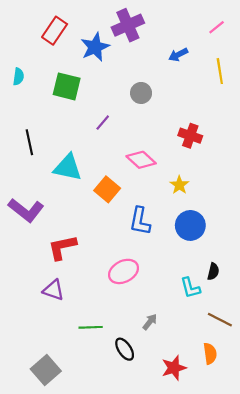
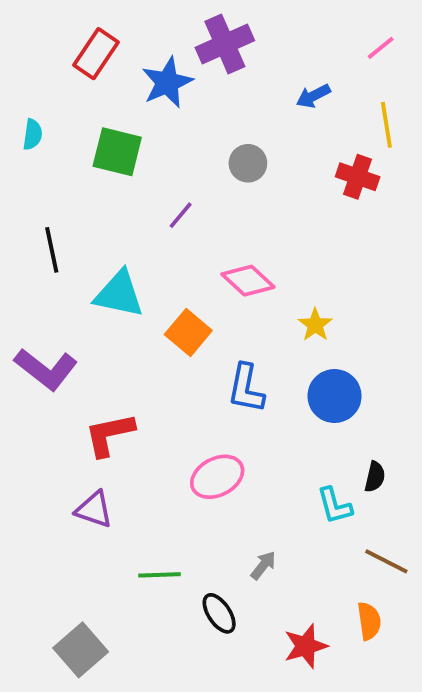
red cross: (190, 136) -> (358, 177), moved

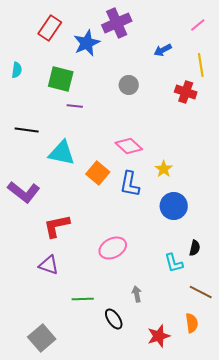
purple line: (181, 215) -> (75, 106), moved, turned 56
black line: (52, 250) -> (27, 130), turned -70
blue L-shape: (246, 388) -> (130, 184), moved
gray arrow: (263, 565) -> (137, 294), turned -49

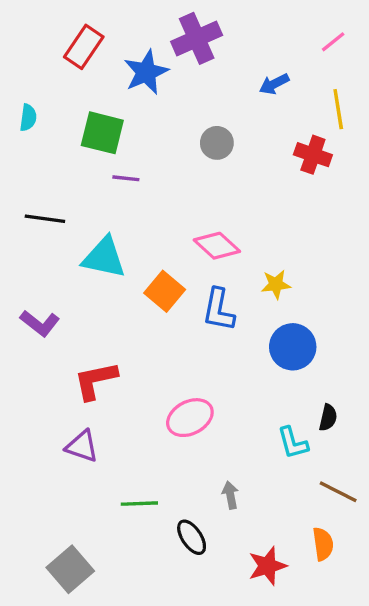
yellow star: (164, 169) -> (276, 284), turned 30
purple L-shape: (24, 192) -> (40, 323), size x0.7

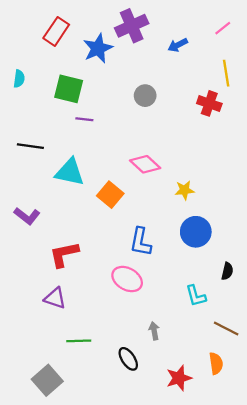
blue arrow: (274, 84) -> (178, 45), moved
blue L-shape: (219, 310) -> (141, 242), moved
pink ellipse: (190, 418) -> (127, 279), turned 56
black semicircle: (328, 418) -> (227, 271), moved
green line: (139, 504) -> (79, 341), moved

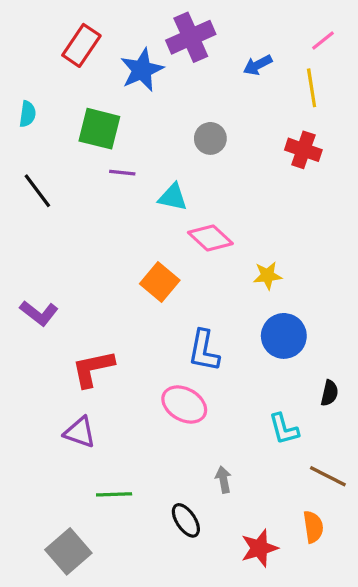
yellow line: (226, 73) -> (312, 88), moved
black line: (30, 146) -> (37, 191), moved, turned 45
cyan triangle: (70, 172) -> (173, 197), moved, size x0.7

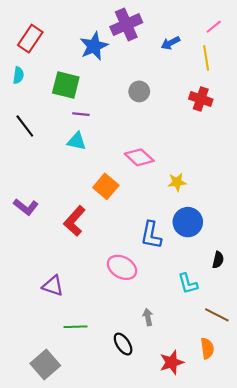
red rectangle: (81, 45) -> (30, 39), moved
cyan triangle: (173, 197) -> (77, 141), moved
blue L-shape: (204, 351) -> (151, 235), moved
red L-shape: (93, 369) -> (74, 221), moved, turned -36

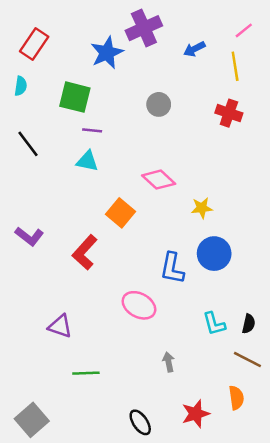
black semicircle: (218, 260) -> (249, 324), moved
black ellipse: (123, 344) -> (140, 422), moved
gray square: (45, 365) -> (32, 420), moved

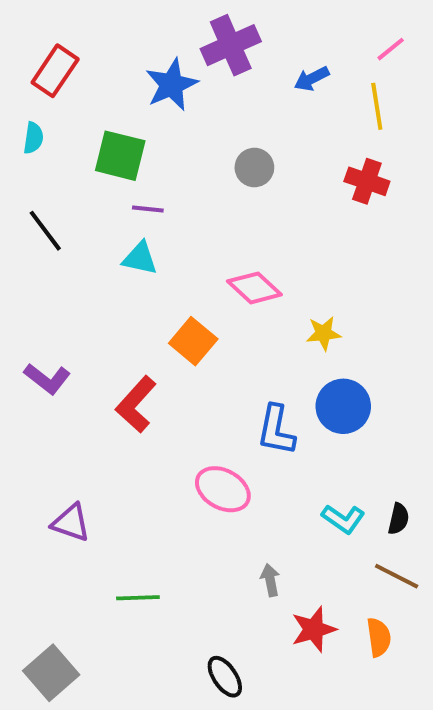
cyan L-shape: (214, 324) -> (343, 519), turned -40
purple triangle: (60, 326) -> (71, 523), moved
red star: (196, 414) -> (314, 629), moved

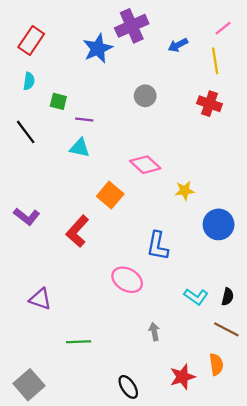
cyan semicircle: (33, 138) -> (29, 81), moved
green square: (120, 156) -> (58, 101), moved, size x0.6
blue circle: (343, 406) -> (219, 224), moved
red star: (314, 629) -> (182, 377), moved

